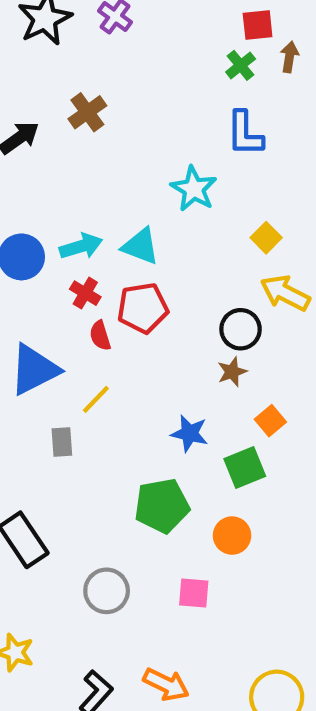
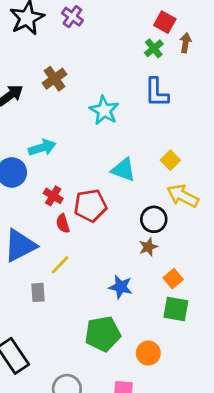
red square: (258, 25) -> (165, 22), turned 35
cyan star: (194, 189) -> (104, 110), moved
cyan arrow: (81, 246) -> (42, 148), moved
cyan triangle: (141, 246) -> (123, 170), moved
green square: (245, 467) -> (176, 309), moved, turned 32

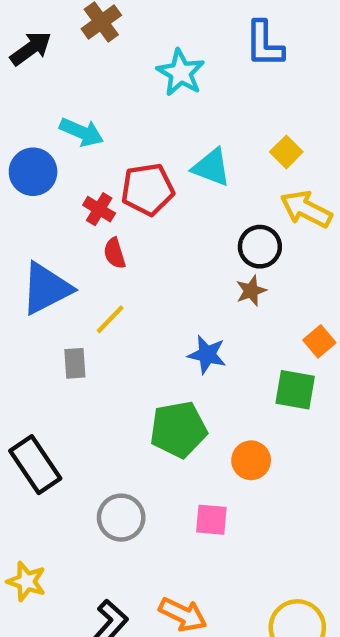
cyan arrow: (42, 148) -> (81, 132), turned 40
red pentagon: (90, 206) -> (148, 189), moved
orange square: (173, 279) -> (319, 341), moved

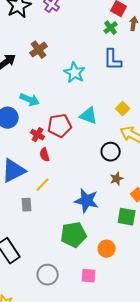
brown star: (251, 291) -> (117, 179), moved
blue star: (207, 355) -> (87, 201), size x1.4

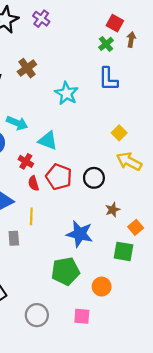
cyan triangle: (89, 116) -> (48, 141), moved
red pentagon: (60, 126) -> (59, 177), moved, turned 30
black circle: (111, 152) -> (94, 178), moved
yellow line: (43, 185) -> (31, 216), turned -42

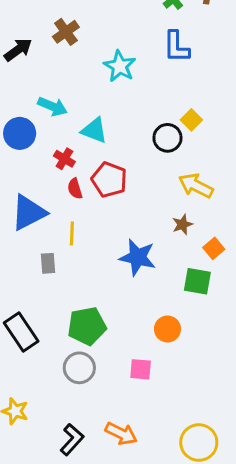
yellow arrow: (129, 161) -> (196, 186), moved
black circle: (94, 178) -> (167, 138), moved
green pentagon: (65, 271) -> (87, 326), moved

